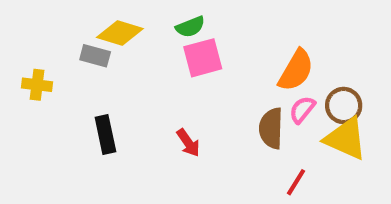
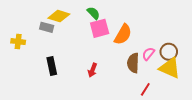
green semicircle: (190, 27) -> (93, 13), turned -112
orange semicircle: (296, 70) -> (123, 34), moved
red arrow: (188, 143) -> (92, 70), turned 56

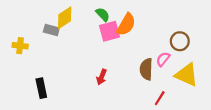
yellow diamond: (59, 16) -> (65, 18), turned -50
orange semicircle: (123, 34) -> (126, 24), moved
brown circle: (169, 52) -> (180, 41), moved
black rectangle: (52, 66) -> (41, 88), moved

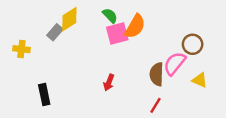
gray rectangle: (51, 30) -> (55, 32), turned -64
pink semicircle: (163, 59) -> (175, 63), size x1.5
yellow triangle: (186, 75) -> (200, 80), size x0.6
red line: (160, 98) -> (155, 105), moved

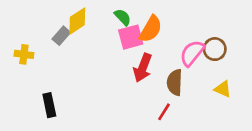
pink semicircle: (175, 63) -> (192, 53), moved
red arrow: (109, 83) -> (143, 68), moved, size x1.5
red line: (155, 105) -> (164, 112), moved

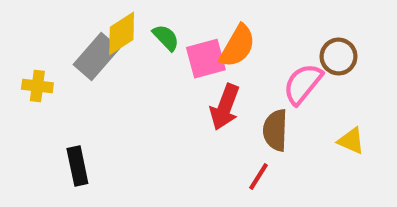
green semicircle: (123, 17) -> (166, 38), moved
gray rectangle: (61, 36) -> (96, 57), size x1.5
brown circle: (215, 49) -> (339, 57), moved

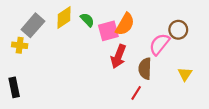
gray rectangle: (96, 57) -> (33, 25), moved
yellow triangle: (351, 141) -> (185, 74), turned 40
black rectangle: (77, 166) -> (14, 87), moved

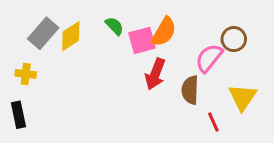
yellow diamond: (64, 18) -> (71, 36), moved
yellow cross: (20, 45) -> (26, 74), moved
yellow triangle: (185, 74) -> (242, 97), size x1.5
red line: (136, 93) -> (213, 122), moved, turned -56

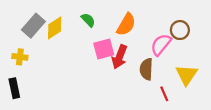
pink square: (142, 40) -> (104, 49), moved

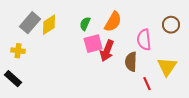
green semicircle: (88, 20) -> (85, 24), moved, turned -112
brown circle: (180, 30) -> (171, 25), moved
pink semicircle: (161, 45) -> (144, 40), turned -45
black rectangle: (14, 88) -> (13, 79), turned -36

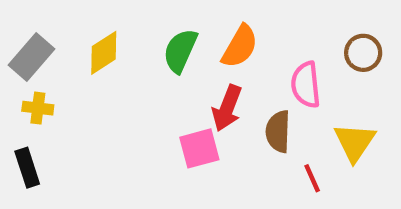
gray rectangle: (30, 23) -> (31, 57), moved
green semicircle: (85, 24) -> (180, 51), size x1.5
pink square: (93, 44) -> (199, 148), moved
black rectangle: (13, 79) -> (27, 168), turned 30

